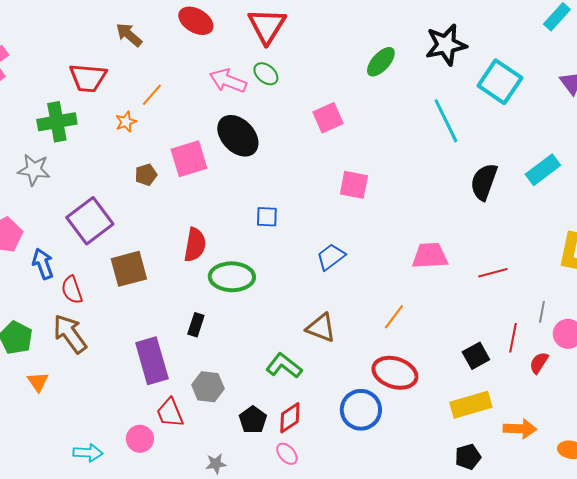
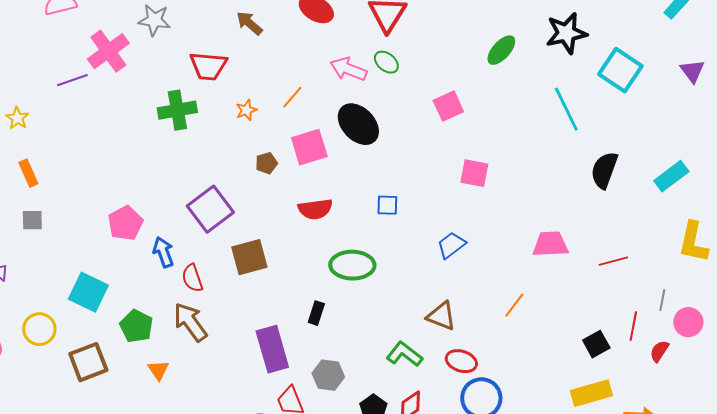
orange line: (152, 95) -> (292, 97), moved
gray star: (34, 170) -> (154, 20), moved
cyan rectangle: (543, 170) -> (671, 176), moved
red semicircle: (195, 245) -> (315, 209), moved, turned 72
red ellipse: (395, 373) -> (461, 361), moved, size x0.7

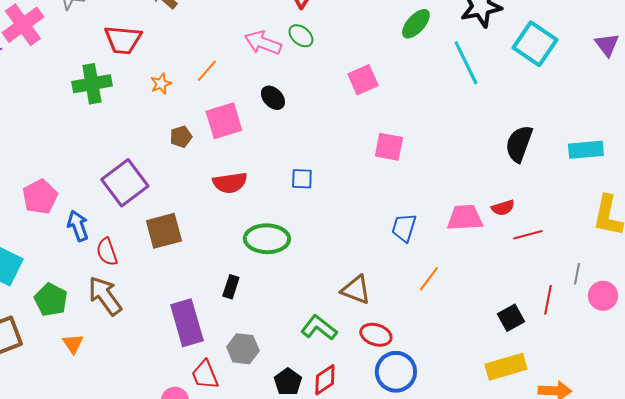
cyan line: (566, 109) -> (466, 63), moved
black ellipse: (358, 124) -> (273, 98), size x0.6
cyan rectangle: (671, 176) -> (586, 150), turned 32
blue trapezoid: (451, 245) -> (404, 228), moved, turned -36
red semicircle: (659, 351) -> (503, 208), moved, turned -140

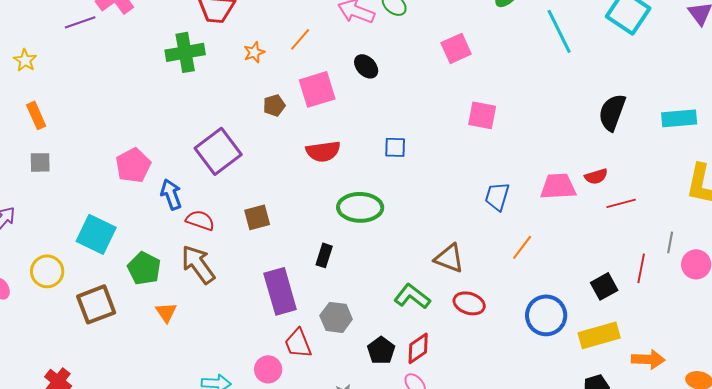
brown square: (164, 231) -> (257, 217), moved, size x0.7
red semicircle: (107, 252) -> (200, 220), turned 128
blue circle: (396, 372) -> (546, 315), moved

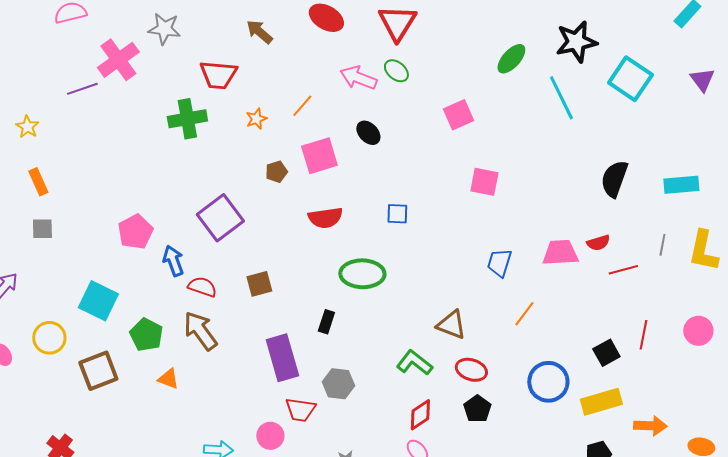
gray line: (670, 242) -> (662, 245), moved
orange triangle: (166, 312) -> (168, 379), turned -35
red trapezoid: (298, 343) -> (300, 410), turned -60
black pentagon: (381, 350) -> (477, 409), moved

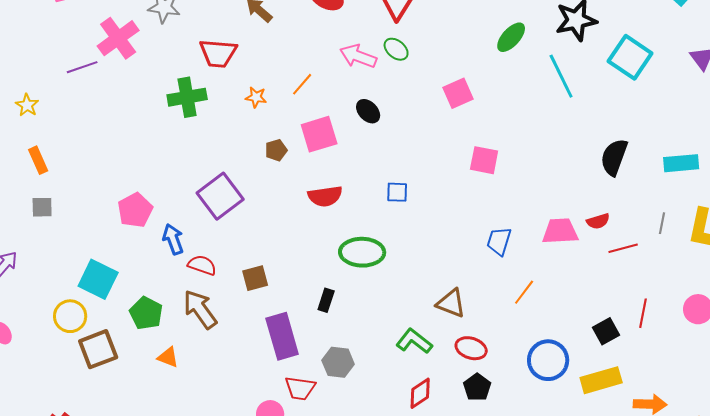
orange star: (256, 119) -> (256, 97), turned 30
brown square: (259, 284) -> (255, 278), moved
yellow circle: (49, 338) -> (70, 316), moved

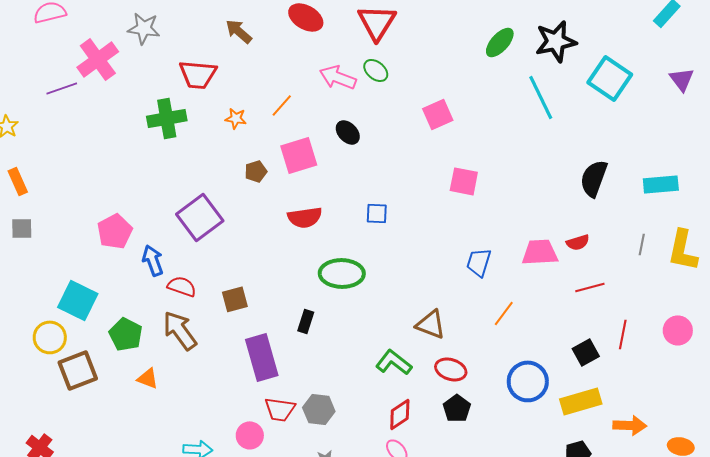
green ellipse: (511, 37) -> (500, 42), moved
red line: (623, 248) -> (590, 287), moved
gray hexagon: (338, 362) -> (319, 409), moved

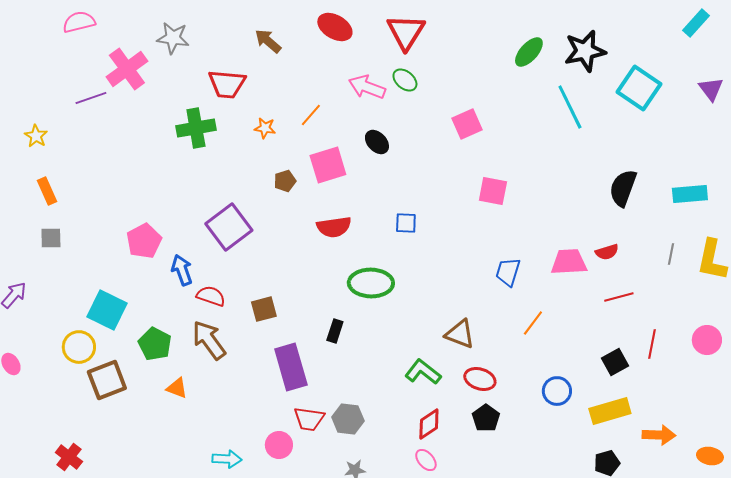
blue circle: (528, 381) -> (557, 391), size x0.7

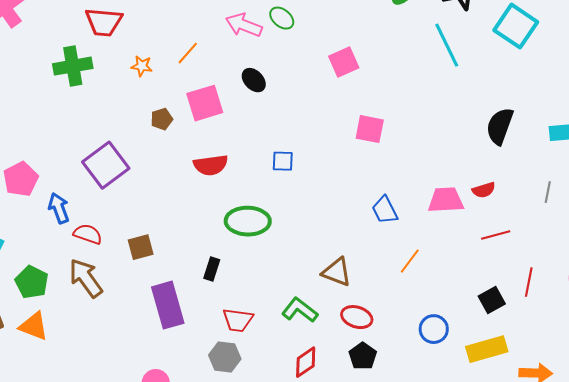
blue trapezoid: (508, 272) -> (385, 210), turned -44
orange triangle: (177, 388) -> (34, 326), moved, size x1.4
red trapezoid: (309, 419) -> (238, 320), moved

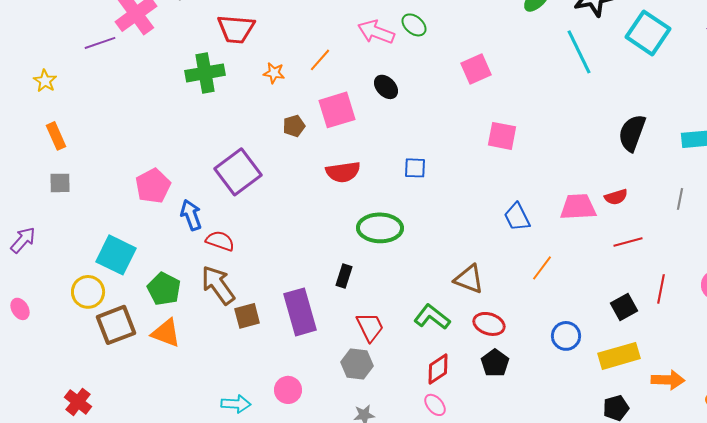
brown square: (141, 247) -> (247, 316), moved
red trapezoid: (238, 320) -> (370, 327), turned -124

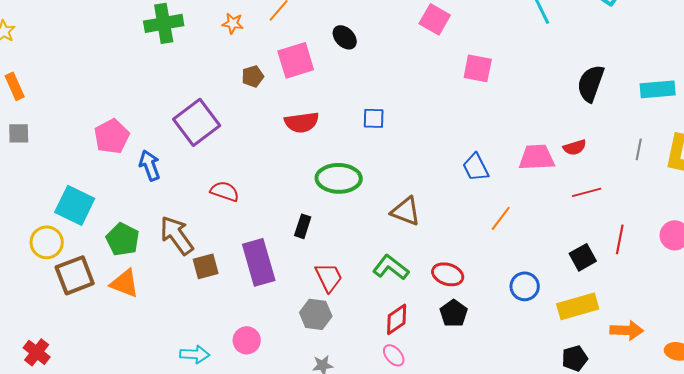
pink square: (476, 69) -> (435, 19), turned -36
pink square: (502, 136) -> (478, 68), moved
red semicircle: (220, 241) -> (225, 191), moved
brown triangle: (469, 279) -> (406, 211), moved

